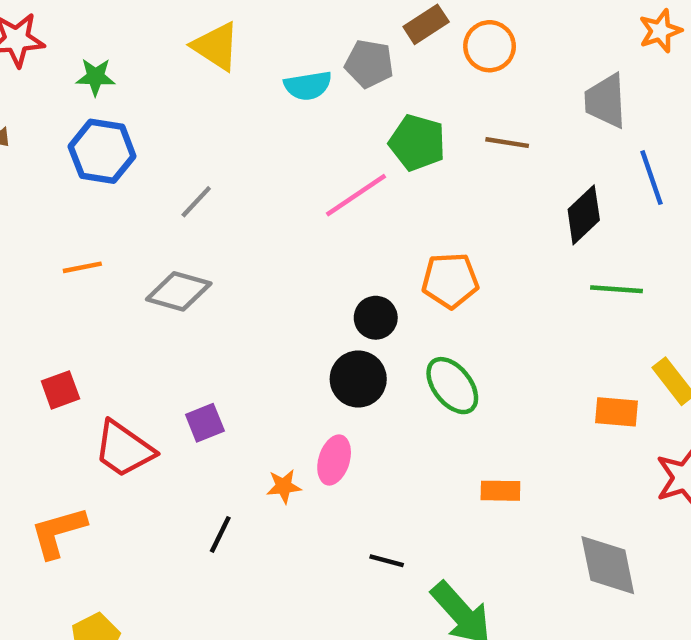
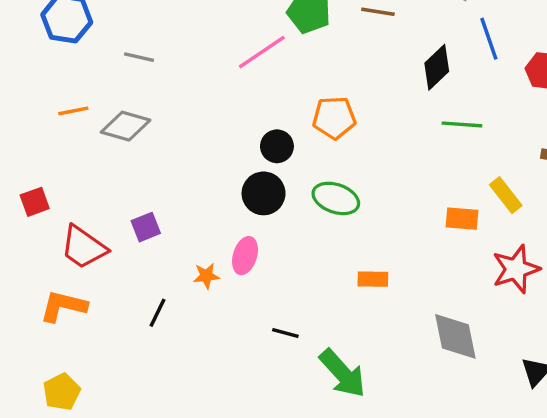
gray line: (196, 202) -> (139, 57), turned 60
orange line: (82, 267) -> (73, 111), moved
green ellipse: (452, 386) -> (336, 198), turned -33
orange L-shape: (58, 532) -> (63, 306), moved, turned 30

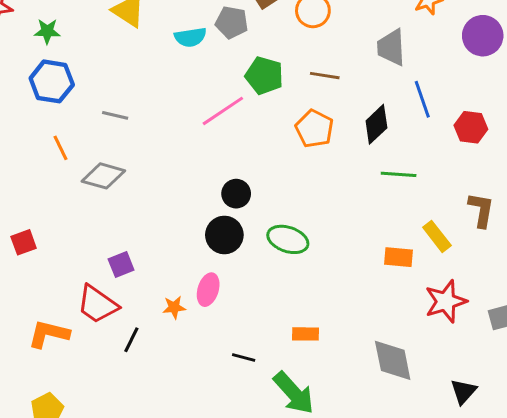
orange line: (73, 111) -> (61, 148), moved, turned 75
orange pentagon: (334, 118) -> (314, 129), moved, turned 30
red trapezoid: (84, 247) -> (97, 304), moved
orange rectangle: (373, 279) -> (306, 334), moved

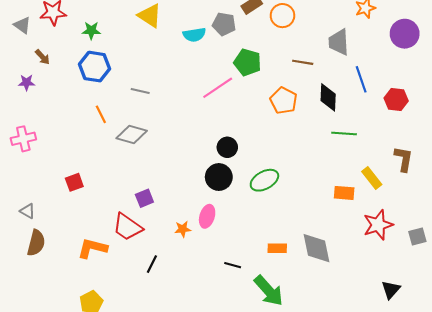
brown line: (325, 76) -> (303, 62), moved
black diamond: (376, 124) -> (328, 97), turned -44
green ellipse: (288, 239) -> (264, 180), turned -48
black line: (131, 340) -> (152, 264), moved
gray diamond: (393, 360) -> (316, 248), moved

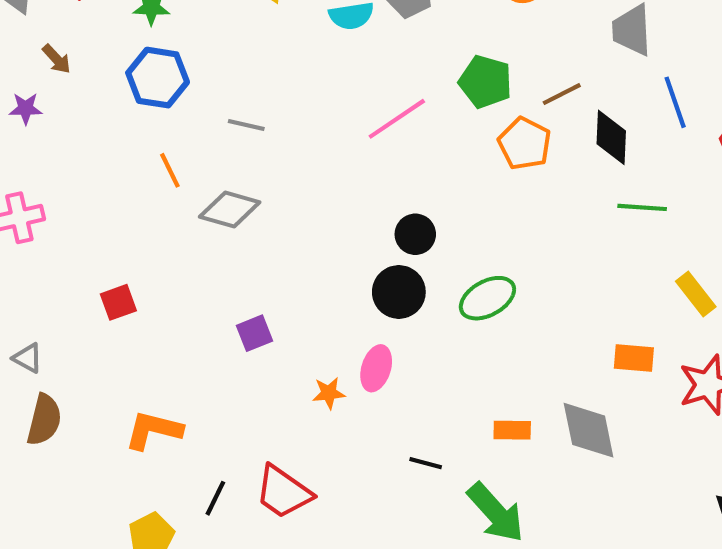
green pentagon: (247, 62) -> (485, 82), moved
brown line: (303, 62) -> (562, 94), moved, turned -36
orange rectangle: (344, 193) -> (634, 358), moved
red trapezoid: (127, 227) -> (283, 492), moved
black line: (152, 264) -> (215, 498), moved

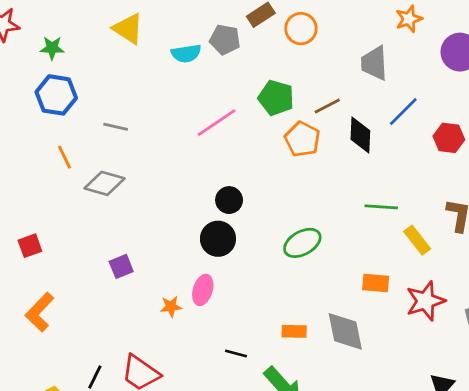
blue line: (675, 102) -> (403, 112), turned 64
green line: (642, 207) -> (381, 207), moved
green ellipse: (487, 298) -> (302, 243), moved
orange L-shape: (153, 430) -> (40, 312), moved, turned -60

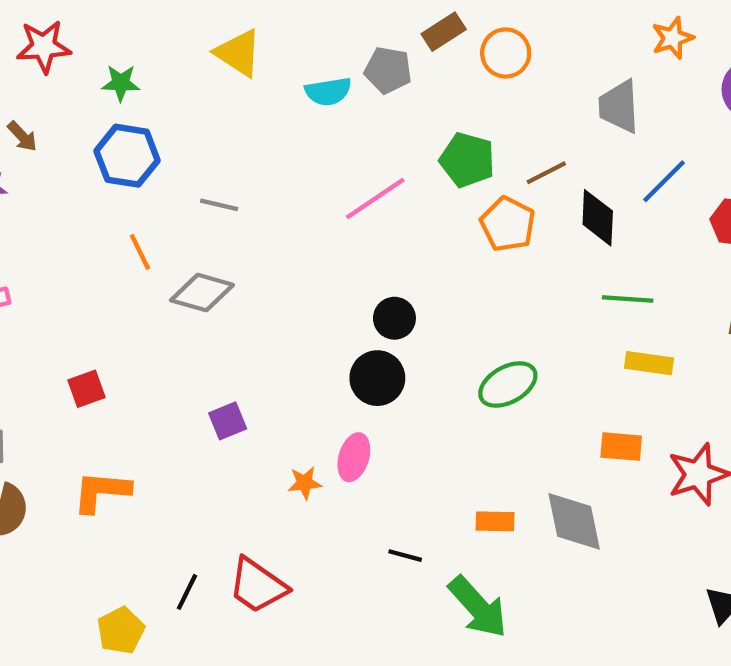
green line: (381, 207) -> (628, 299), moved
yellow rectangle: (417, 240) -> (649, 363), moved, turned -44
orange L-shape: (40, 312) -> (101, 491), turned 51

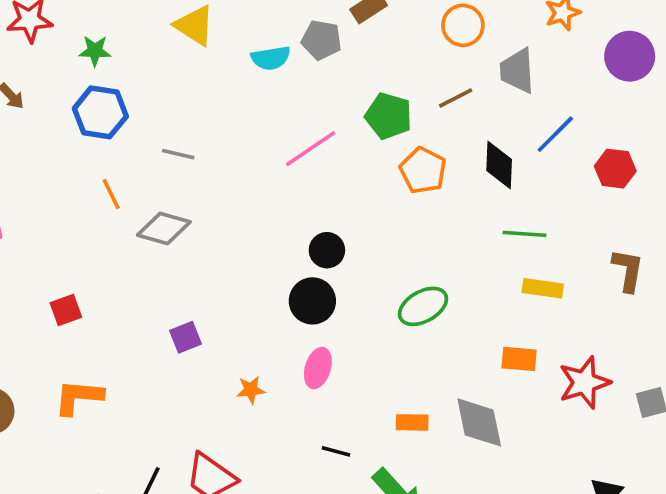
orange circle: (506, 53) -> (463, 25), moved
brown line: (546, 173) -> (456, 98), moved
pink ellipse: (354, 457) -> (318, 368), moved

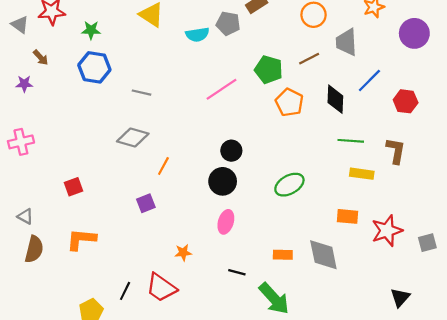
orange line: (111, 194) -> (163, 166), moved, turned 54
brown L-shape: (628, 270) -> (396, 151), moved
orange star: (251, 390) -> (183, 253), moved

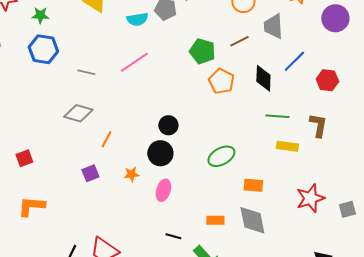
pink line: (221, 89) -> (134, 62), moved
orange rectangle: (347, 216) -> (253, 185), moved
orange star: (183, 253) -> (131, 174), moved

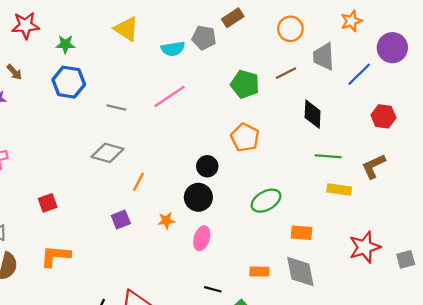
blue line: (294, 61) -> (359, 74), moved
orange pentagon: (221, 81) -> (245, 137), moved
brown L-shape: (318, 125) -> (374, 166), turned -125

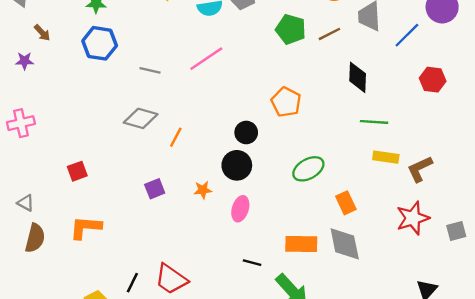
green pentagon: (245, 84) -> (291, 29), moved
brown L-shape: (374, 166) -> (420, 169), moved
orange line: (139, 182) -> (176, 137), moved
orange rectangle: (301, 233) -> (346, 203), turned 60
orange rectangle: (259, 272) -> (301, 244), size x1.5

